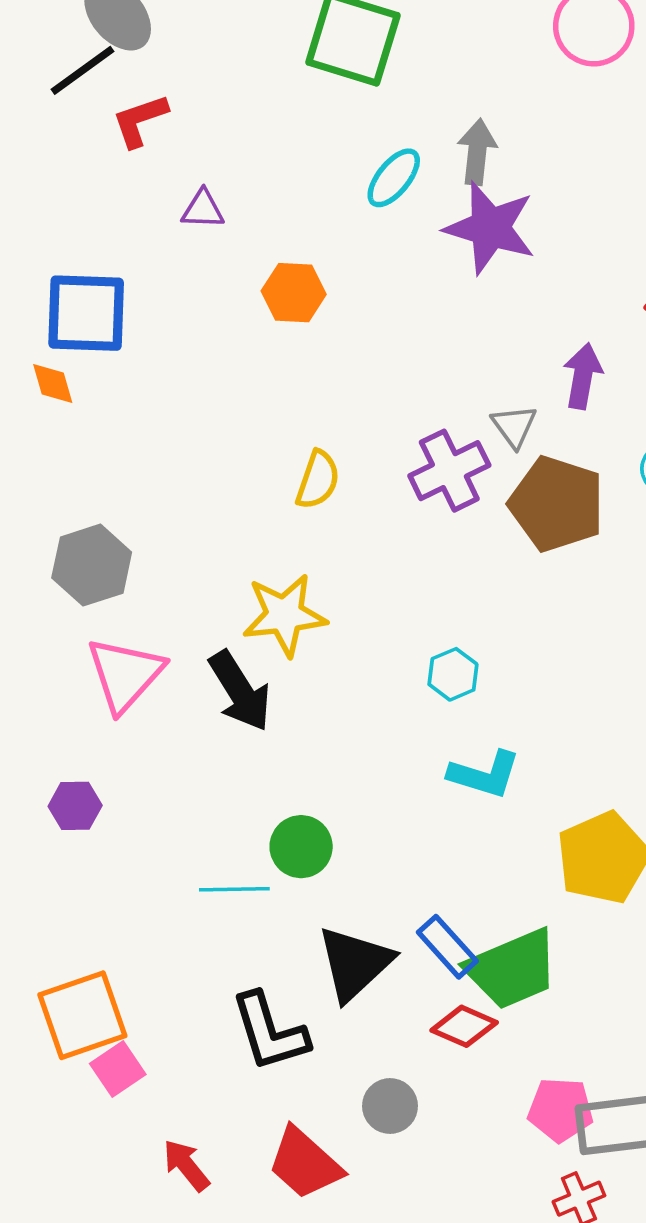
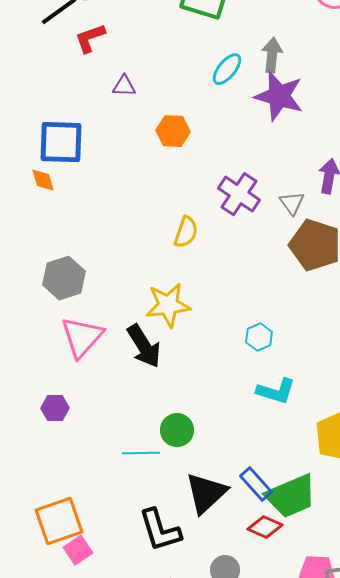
purple cross: (449, 471) -> (239, 194), moved, turned -30

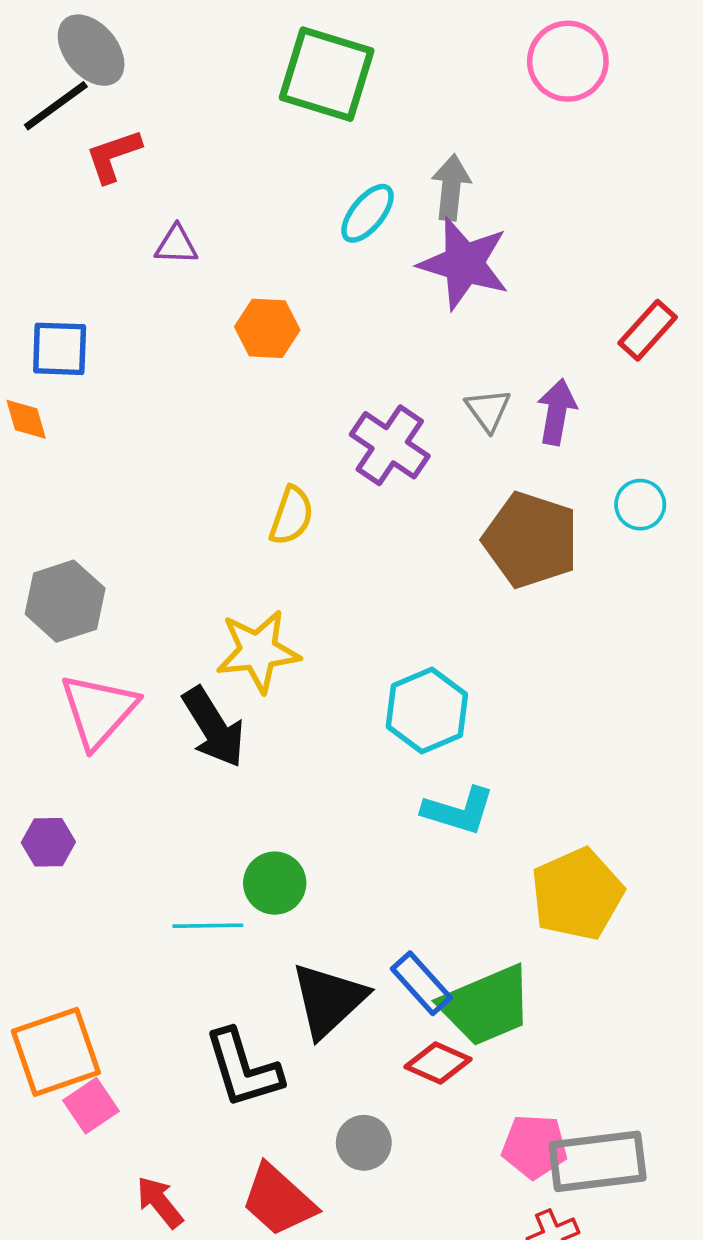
blue square: (61, 142) -> (60, 349), size x0.7
gray triangle: (292, 203) -> (488, 410), moved
cyan hexagon: (259, 337) -> (427, 711), size x1.6

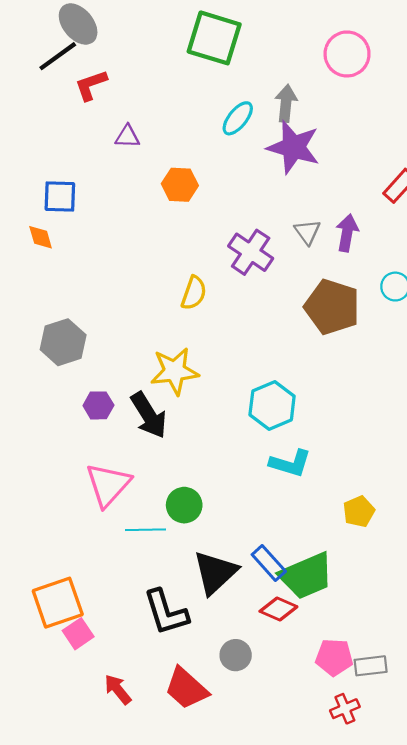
pink circle: (568, 61) -> (347, 54), moved
pink triangle: (98, 711) -> (108, 485), moved
purple hexagon: (48, 842) -> (98, 405), moved
yellow pentagon: (577, 894) -> (359, 512), size x0.6
gray rectangle: (598, 1161) -> (371, 666), size x0.6

